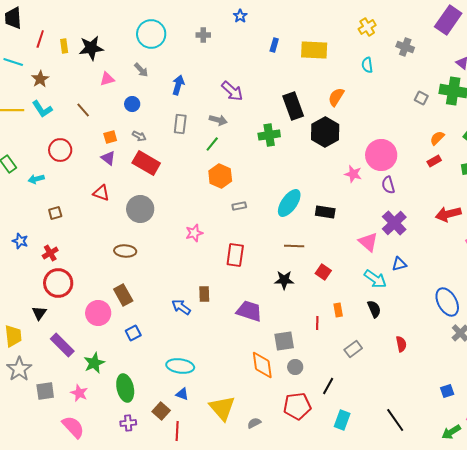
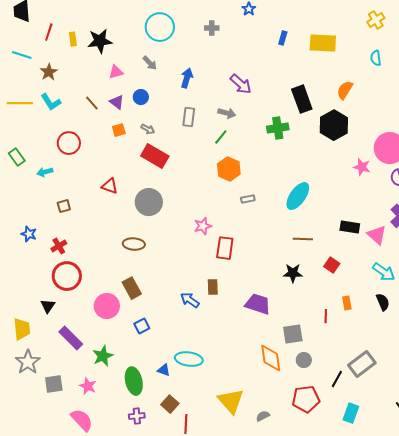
purple triangle: (108, 158) -> (117, 102), moved
black rectangle: (325, 212) -> (350, 227), moved
red rectangle: (235, 255) -> (225, 248), moved
gray rectangle: (353, 349) -> (362, 364), moved, size x1.5
blue triangle: (182, 394) -> (164, 370), moved

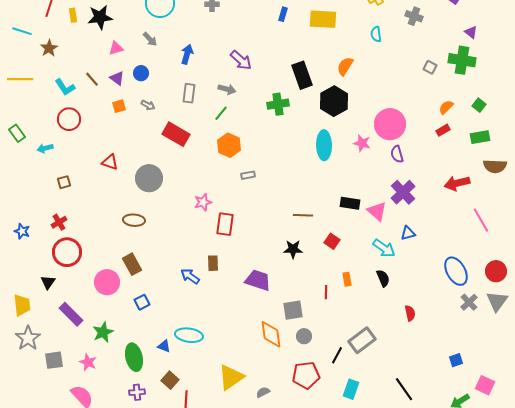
cyan L-shape: (51, 102) -> (65, 87), moved
red rectangle: (155, 156) -> (176, 134), moved
cyan ellipse: (298, 196) -> (324, 145), moved, turned -36
blue star: (29, 234) -> (22, 231), moved
yellow triangle: (231, 401) -> (231, 377), turned 36

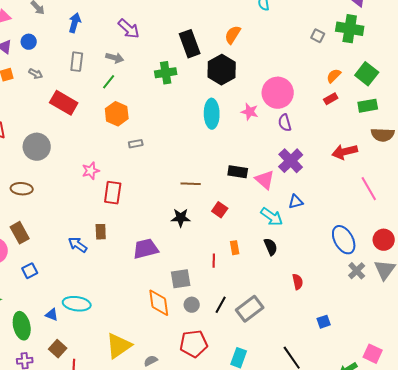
green square: (479, 105) -> (367, 74), size x1.6
purple trapezoid: (258, 280) -> (146, 249), turned -32
black line: (337, 355) -> (221, 305), moved
blue square: (456, 360) -> (324, 322), moved

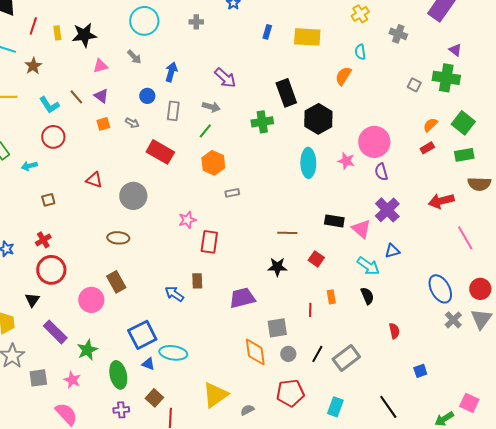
orange semicircle: (233, 35) -> (343, 76), moved
blue circle: (29, 42) -> (147, 96), moved
blue square: (30, 271) -> (142, 335), moved, size x1.8

